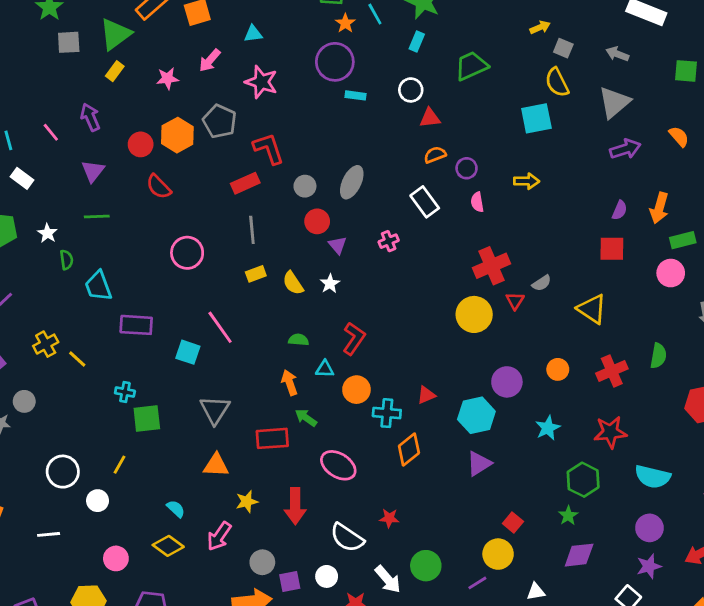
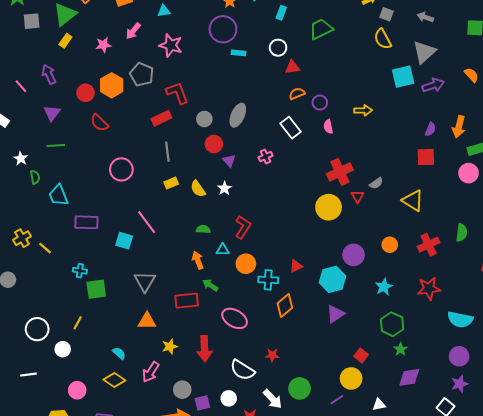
cyan square: (536, 118) -> (403, 77), moved
green hexagon: (583, 480) -> (392, 324), moved

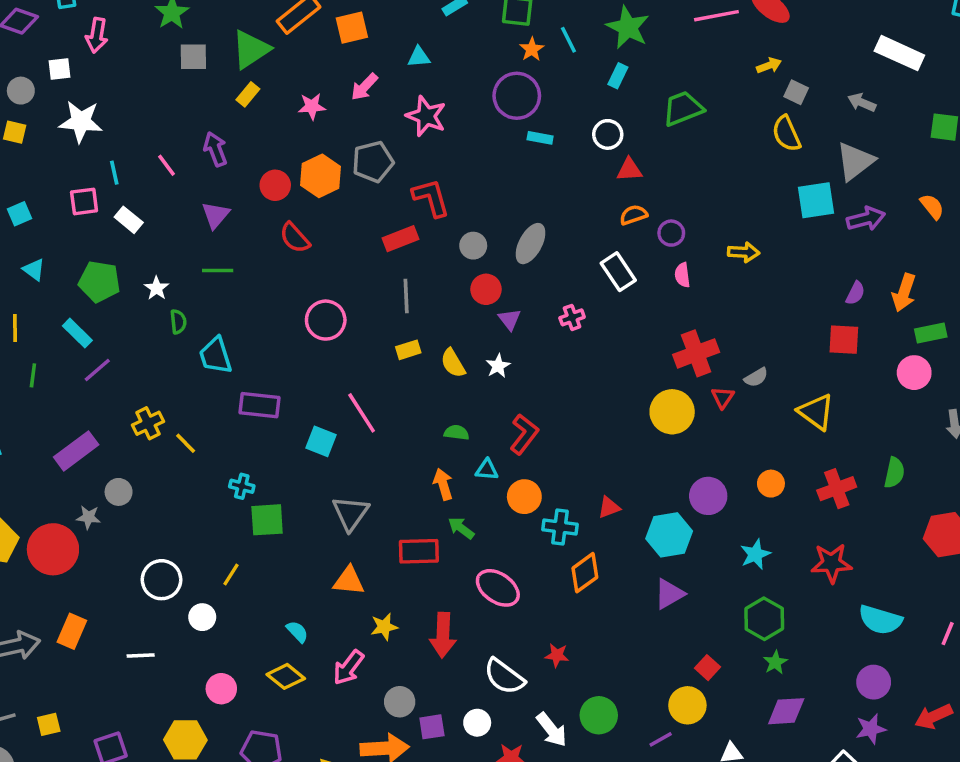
gray pentagon: (142, 74) -> (373, 162), turned 30

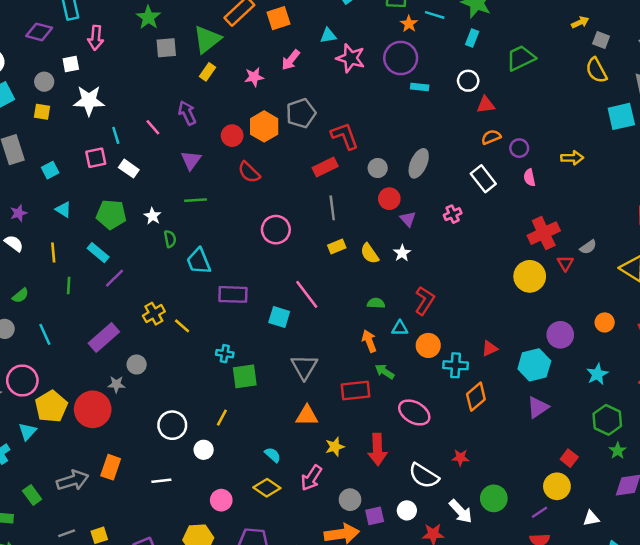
cyan line: (568, 40) -> (435, 15), turned -42
pink star: (426, 116) -> (351, 58), moved

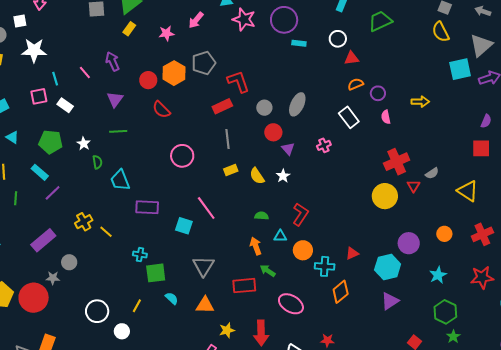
cyan semicircle: (273, 455) -> (172, 298), moved

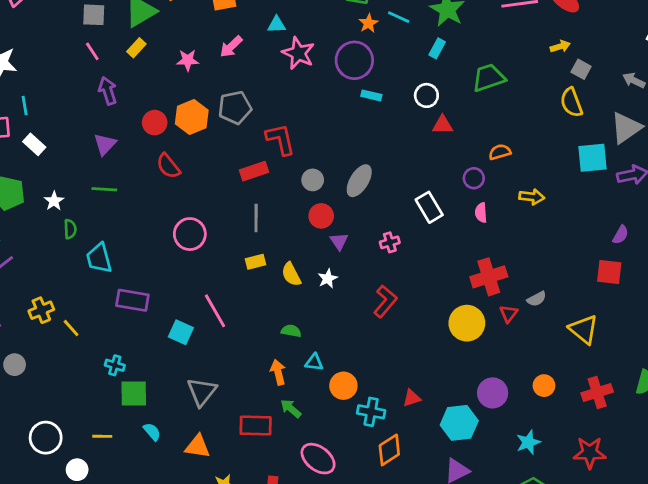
pink line: (85, 73) -> (92, 51), moved
orange semicircle: (356, 84) -> (500, 152), moved
red L-shape: (301, 214) -> (385, 301), moved
yellow line: (137, 306) -> (102, 436), turned 56

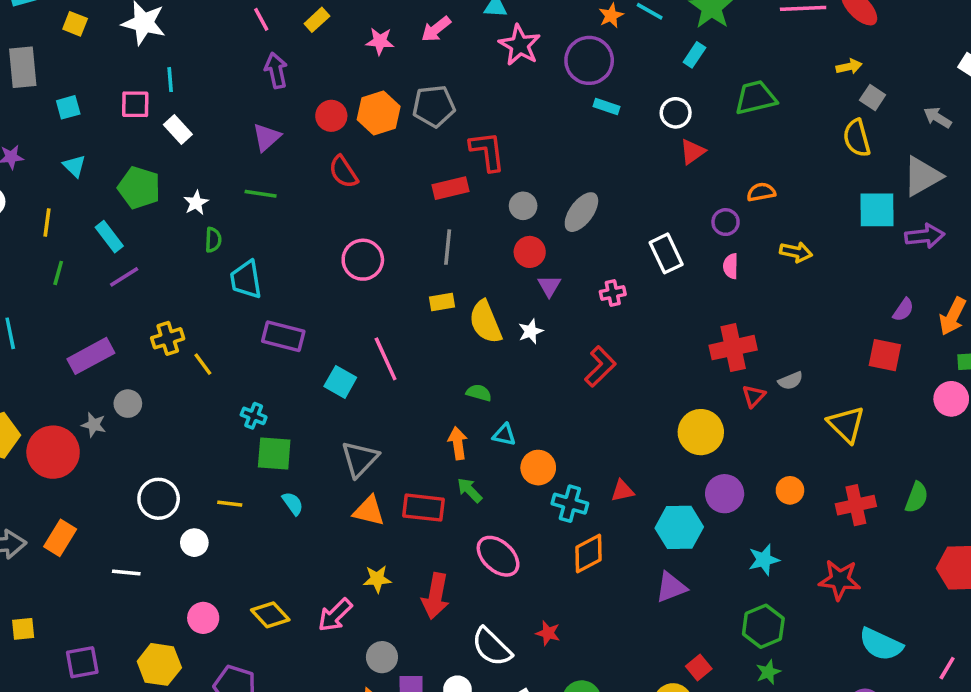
red triangle: (443, 125) -> (692, 152), turned -40
yellow semicircle: (291, 274) -> (485, 322), size x1.4
yellow circle: (467, 323) -> (701, 432), moved
orange triangle: (198, 446) -> (369, 511), moved

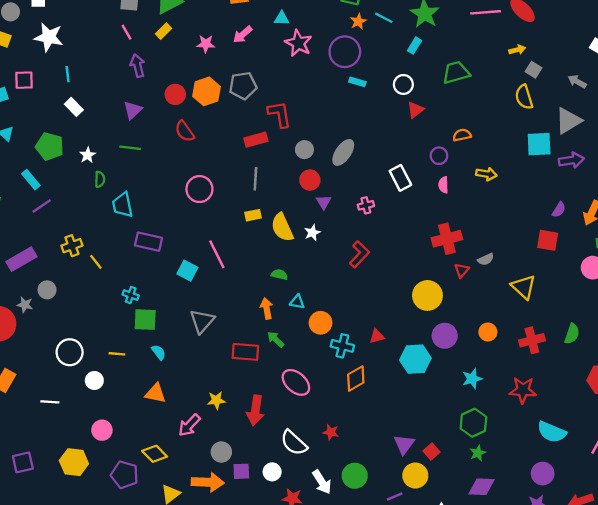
pink square: (135, 104) -> (24, 80), moved
orange triangle: (369, 511) -> (156, 393), moved
purple triangle: (671, 587) -> (404, 444), moved, turned -30
yellow diamond: (270, 615) -> (155, 454), moved

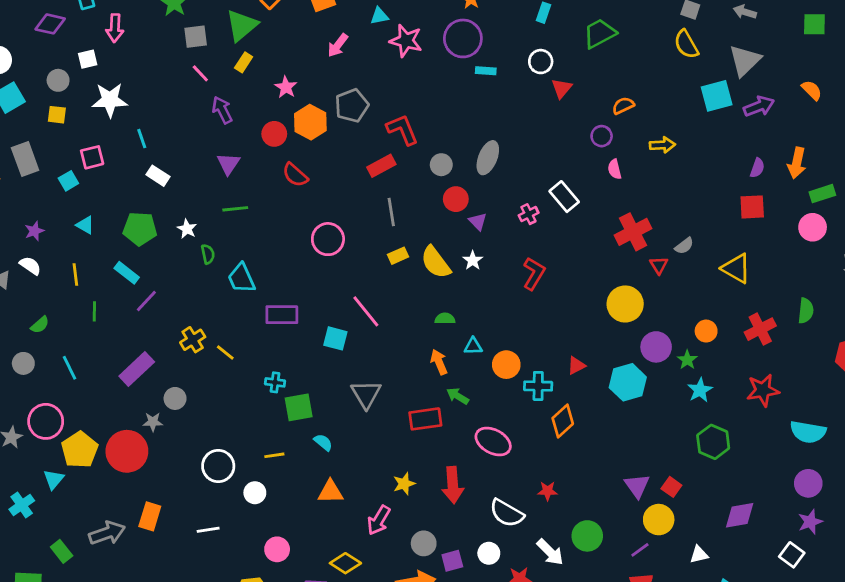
pink star: (206, 44) -> (286, 87), moved, turned -30
white rectangle: (400, 178) -> (564, 197), moved
green star: (478, 453) -> (687, 360), moved

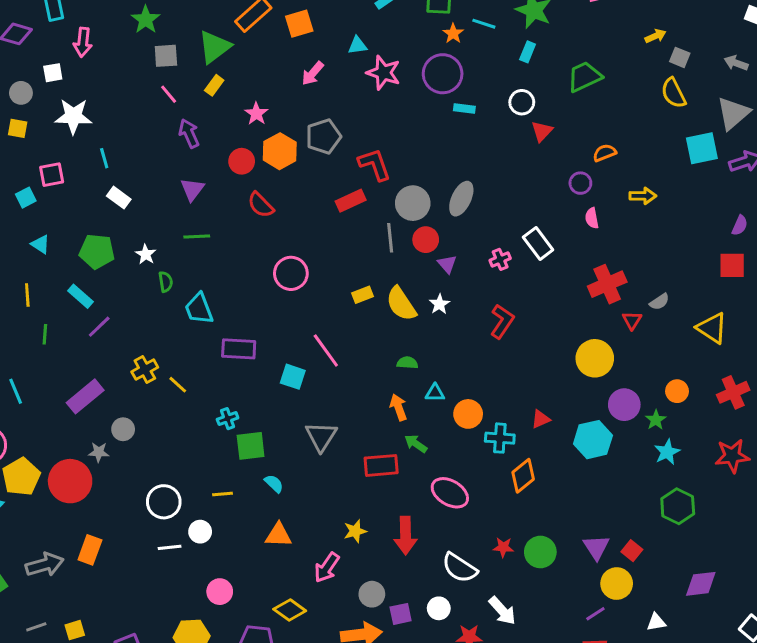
gray circle: (441, 165) -> (413, 203), size x1.5
gray line: (391, 212) -> (390, 238), moved
cyan cross: (275, 382) -> (228, 419), turned -30
white line: (208, 530) -> (170, 547), moved
green circle: (587, 536) -> (540, 552), moved

